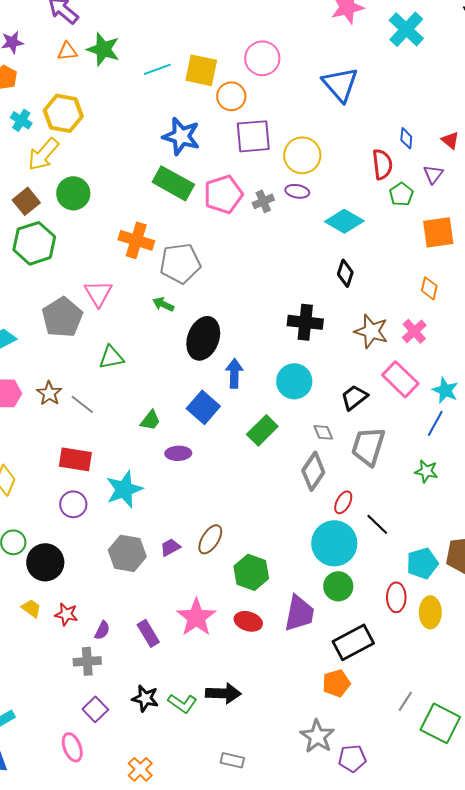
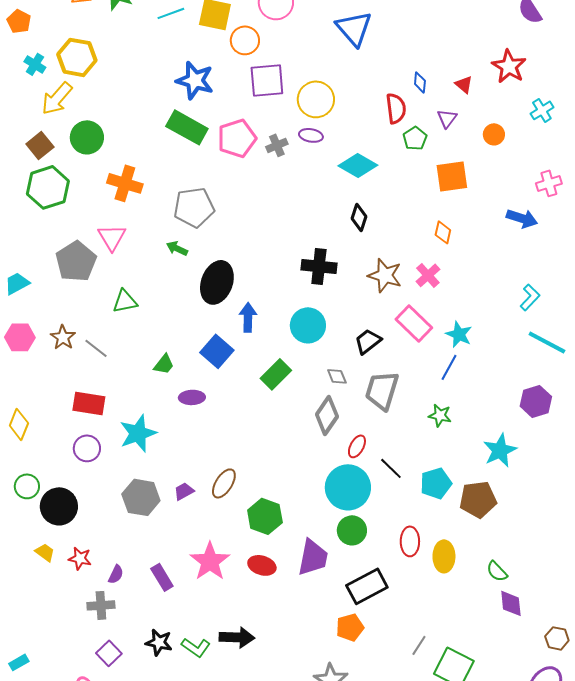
orange cross: (136, 240) -> (125, 183), moved
cyan pentagon: (422, 563) -> (436, 483), moved

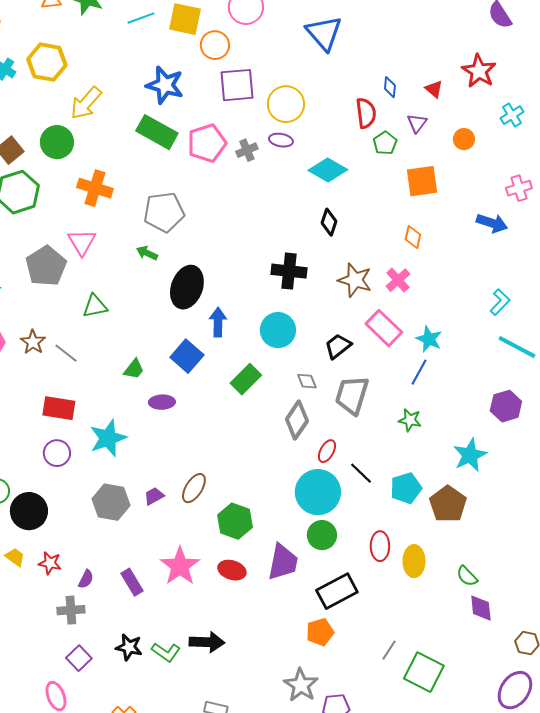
yellow arrow: (57, 98) -> (86, 103), moved
brown pentagon: (478, 499) -> (448, 504), turned -30

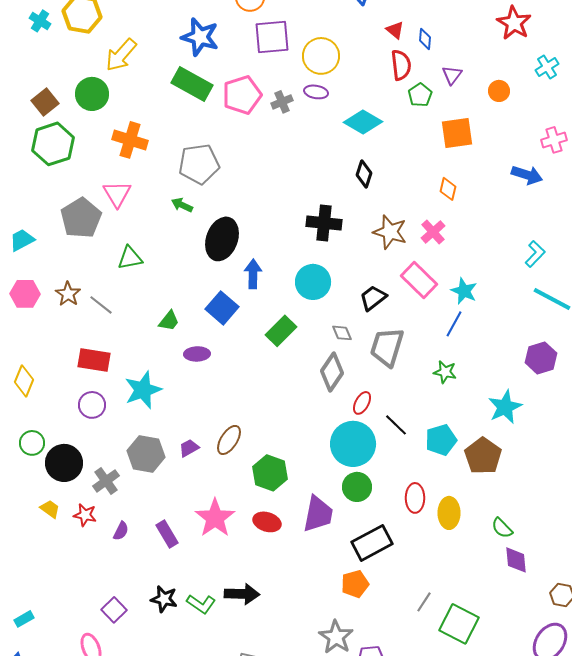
red triangle: (434, 89) -> (395, 30), moved
gray cross: (71, 610) -> (106, 481), moved, turned -32

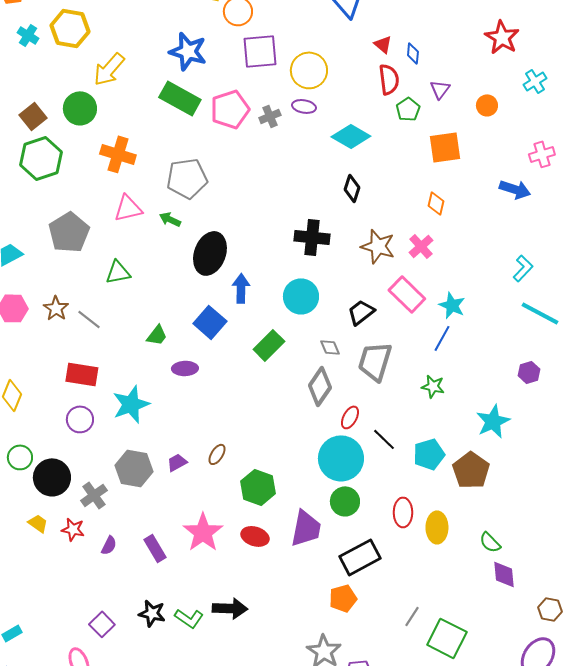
pink triangle: (117, 194) -> (128, 208), moved, turned 48
purple hexagon: (541, 358) -> (529, 372), size x0.7
brown ellipse: (229, 440) -> (217, 454), size x0.7

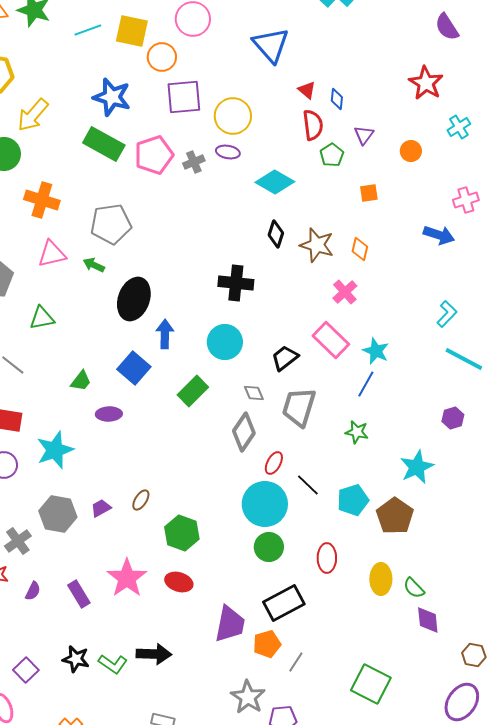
orange square: (445, 147) -> (369, 193), size x0.6
brown star: (378, 246) -> (317, 245), moved
yellow ellipse: (437, 527) -> (381, 579), moved
purple trapezoid: (306, 528) -> (230, 624), moved
gray line: (412, 616) -> (296, 662), moved

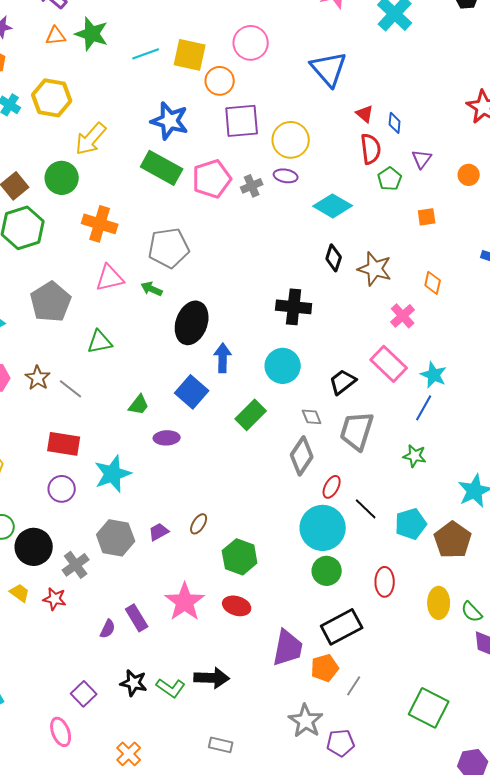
orange diamond: (360, 249) -> (433, 283), moved
purple semicircle: (33, 591) -> (108, 629), moved

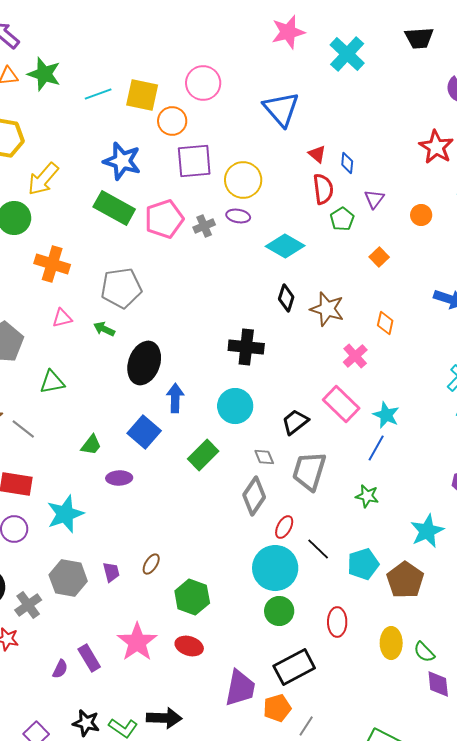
orange square: (427, 217) -> (379, 257), turned -36
pink triangle: (110, 278) -> (62, 318), size x0.7
purple trapezoid: (159, 532) -> (111, 572), turned 105

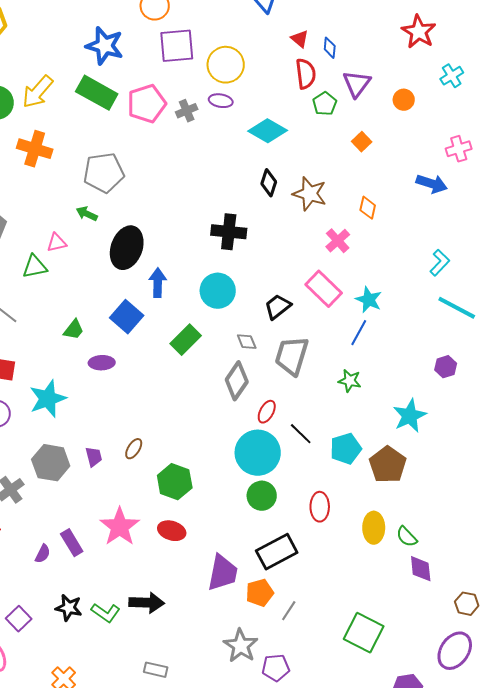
yellow arrow: (43, 179) -> (38, 92), moved
purple triangle: (374, 199) -> (357, 84), size x1.4
pink triangle: (62, 318) -> (57, 243), moved

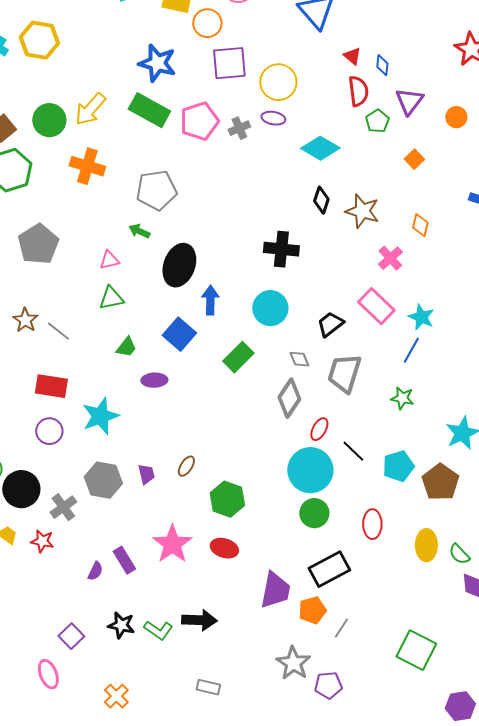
green triangle: (35, 267) -> (111, 298), moved

